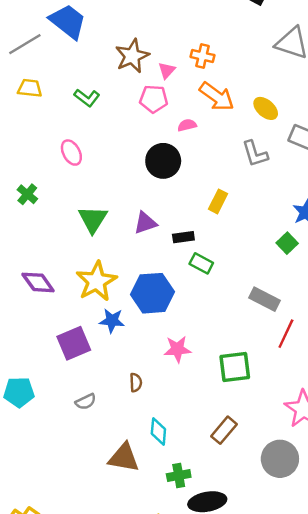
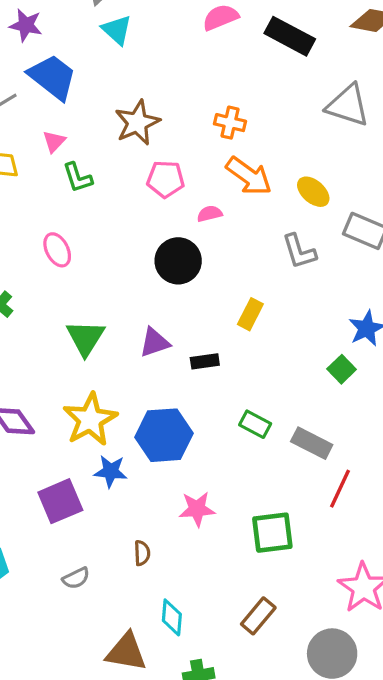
pink triangle: (167, 70) -> (54, 141), moved
green L-shape: (87, 98) -> (78, 178), turned 35
green rectangle: (201, 263) -> (255, 424), moved

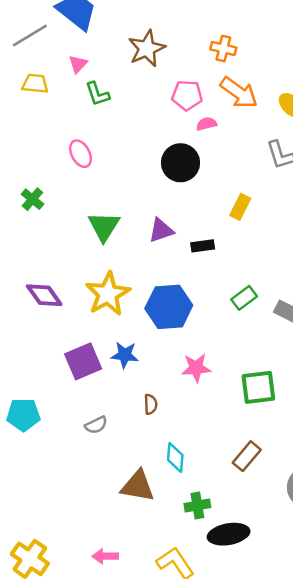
pink pentagon: (166, 179) -> (187, 95), moved
green rectangle: (255, 424) -> (244, 298), turned -65
blue star: (111, 471) -> (125, 355), moved

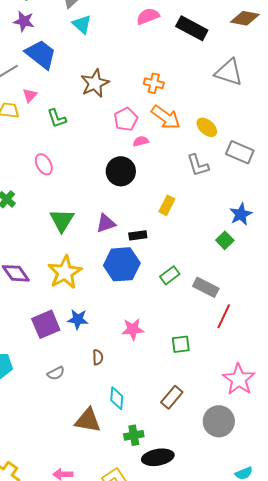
pink triangle: (78, 64) -> (30, 95), moved
pink pentagon: (187, 95) -> (126, 119), turned -30
blue hexagon: (169, 307) -> (122, 264), moved
green square: (258, 387) -> (181, 344), size x0.7

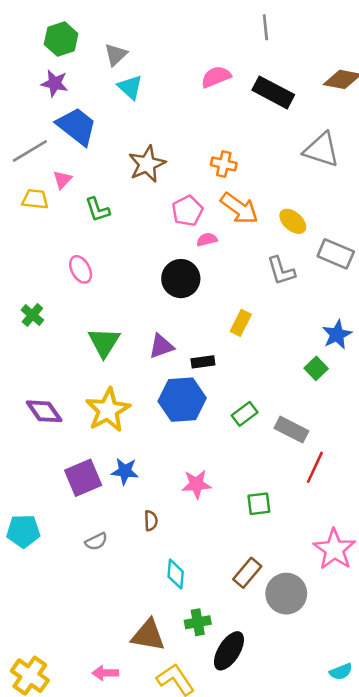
brown triangle: (88, 420) -> (148, 635), moved
gray circle: (219, 421) -> (286, 594), moved
black ellipse: (158, 457) -> (229, 651), turned -48

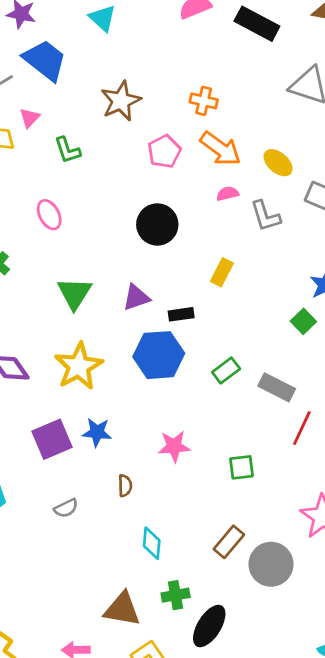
pink semicircle: (207, 240) -> (227, 194), moved

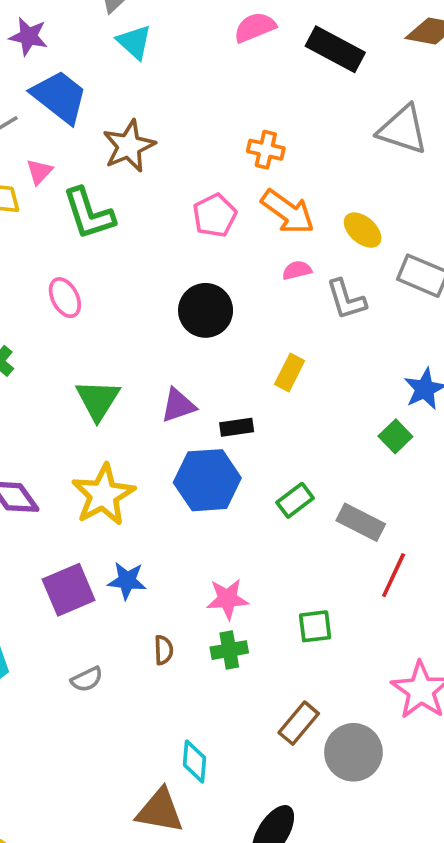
brown star: (121, 101) -> (129, 146), moved
green L-shape: (67, 150) -> (89, 214), size x1.5
cyan diamond: (152, 543) -> (195, 761), moved
green cross: (176, 595) -> (229, 650), moved

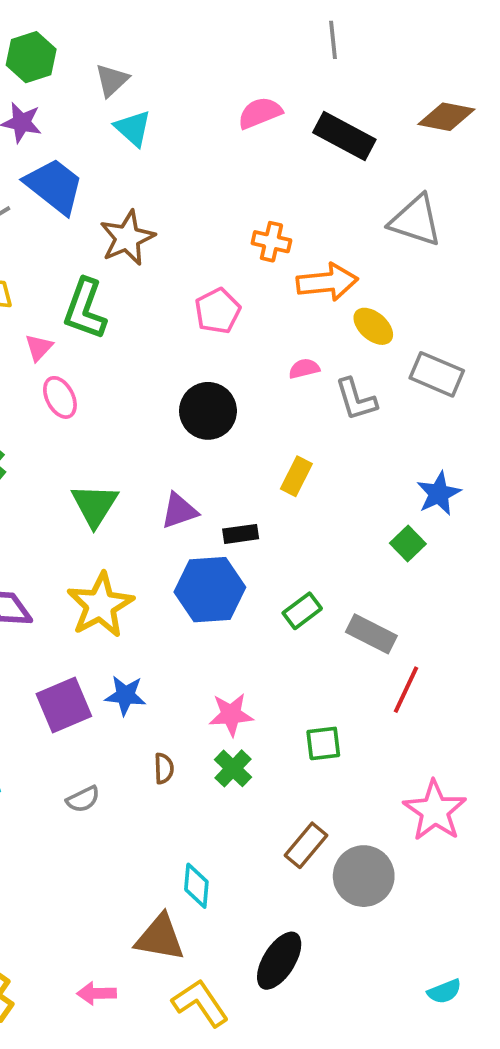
pink triangle: (39, 172) -> (39, 347), moved
orange arrow: (288, 212) -> (327, 282), moved, turned -42
green L-shape: (89, 214) -> (85, 309), turned 38
green cross: (229, 650) -> (233, 768), turned -36

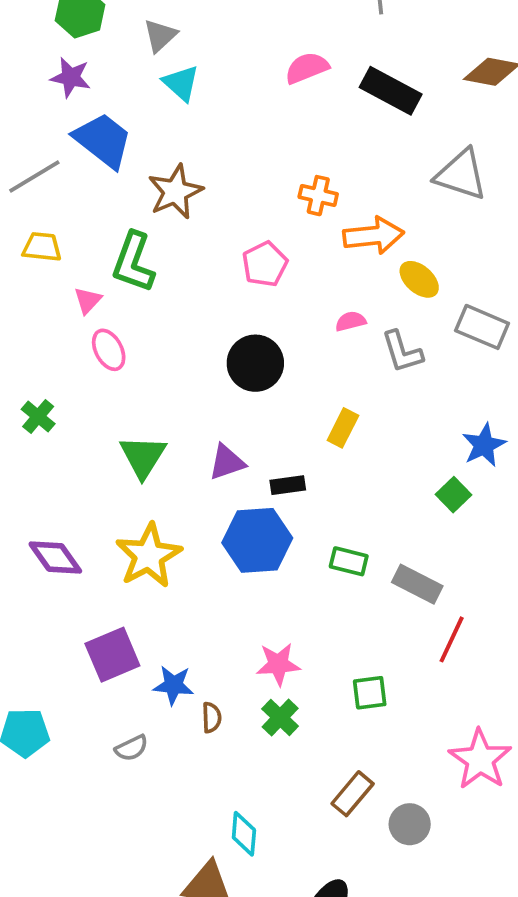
green rectangle: (302, 611) -> (349, 561), turned 51
blue star: (125, 695) -> (173, 685), moved
gray circle: (364, 876) -> (410, 824), size x0.7

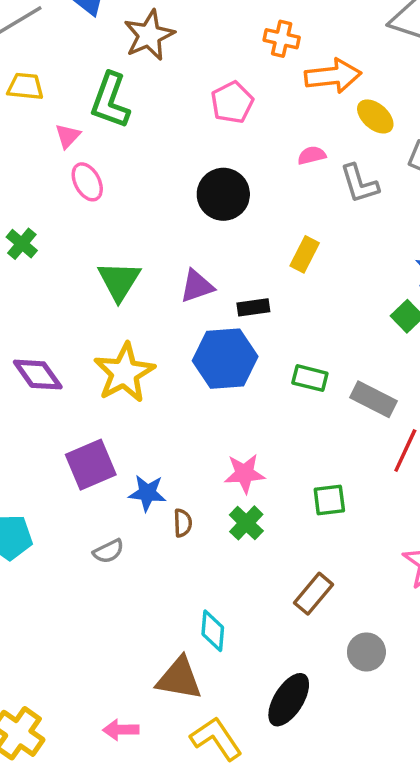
gray circle: (410, 824) -> (366, 652), moved

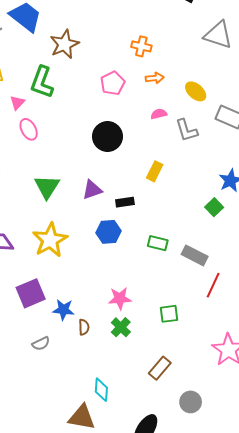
orange arrow: (333, 76) -> (155, 78), moved, size x0.6
blue hexagon: (225, 359) -> (109, 232), size x0.7

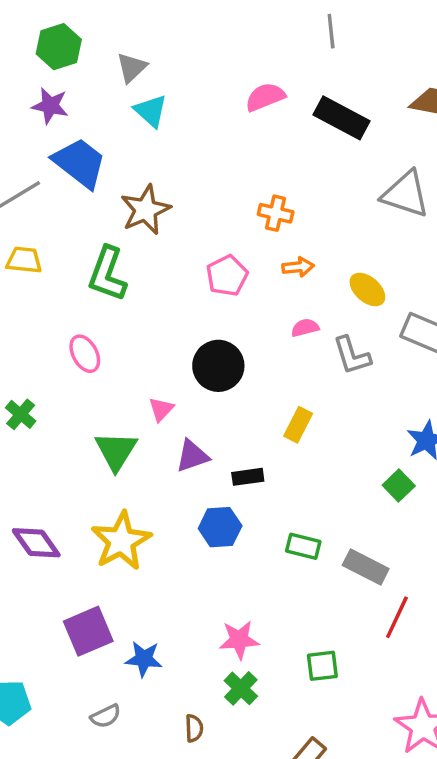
pink triangle: (17, 103) -> (161, 409), moved
brown semicircle: (84, 327) -> (194, 728), moved

